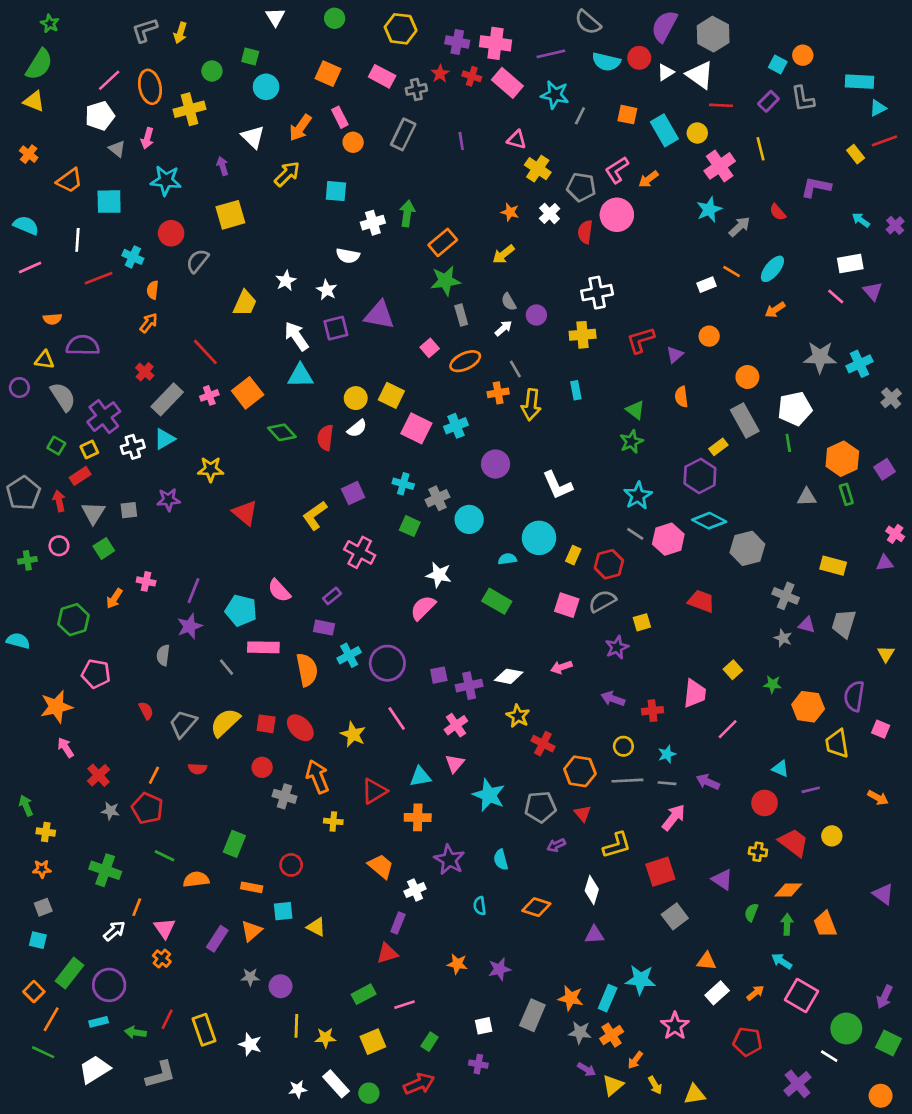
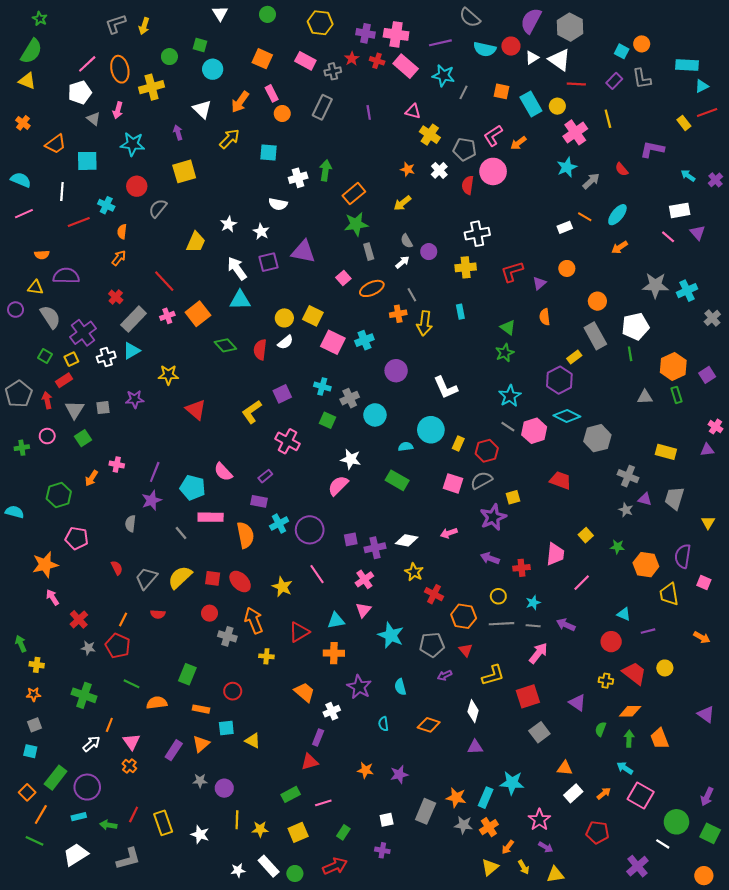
purple star: (617, 647) -> (493, 517), size x1.4
purple arrow: (586, 1069) -> (546, 847), moved

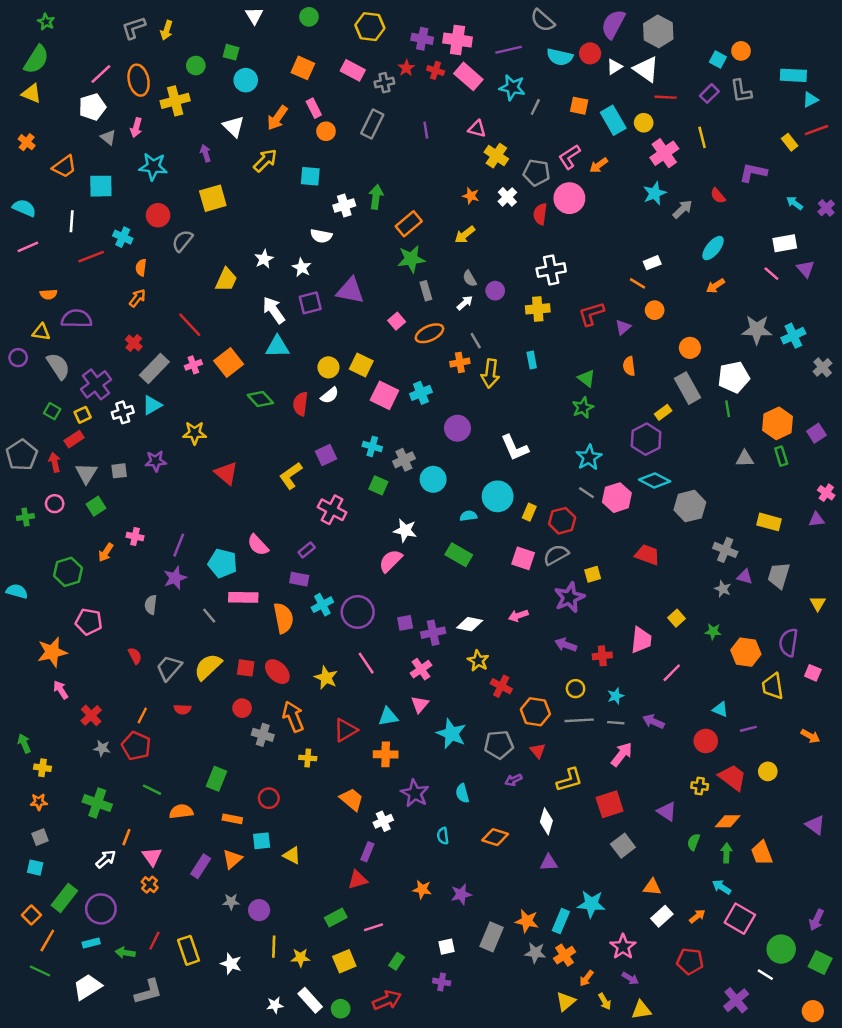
orange line: (585, 217) -> (638, 283), moved

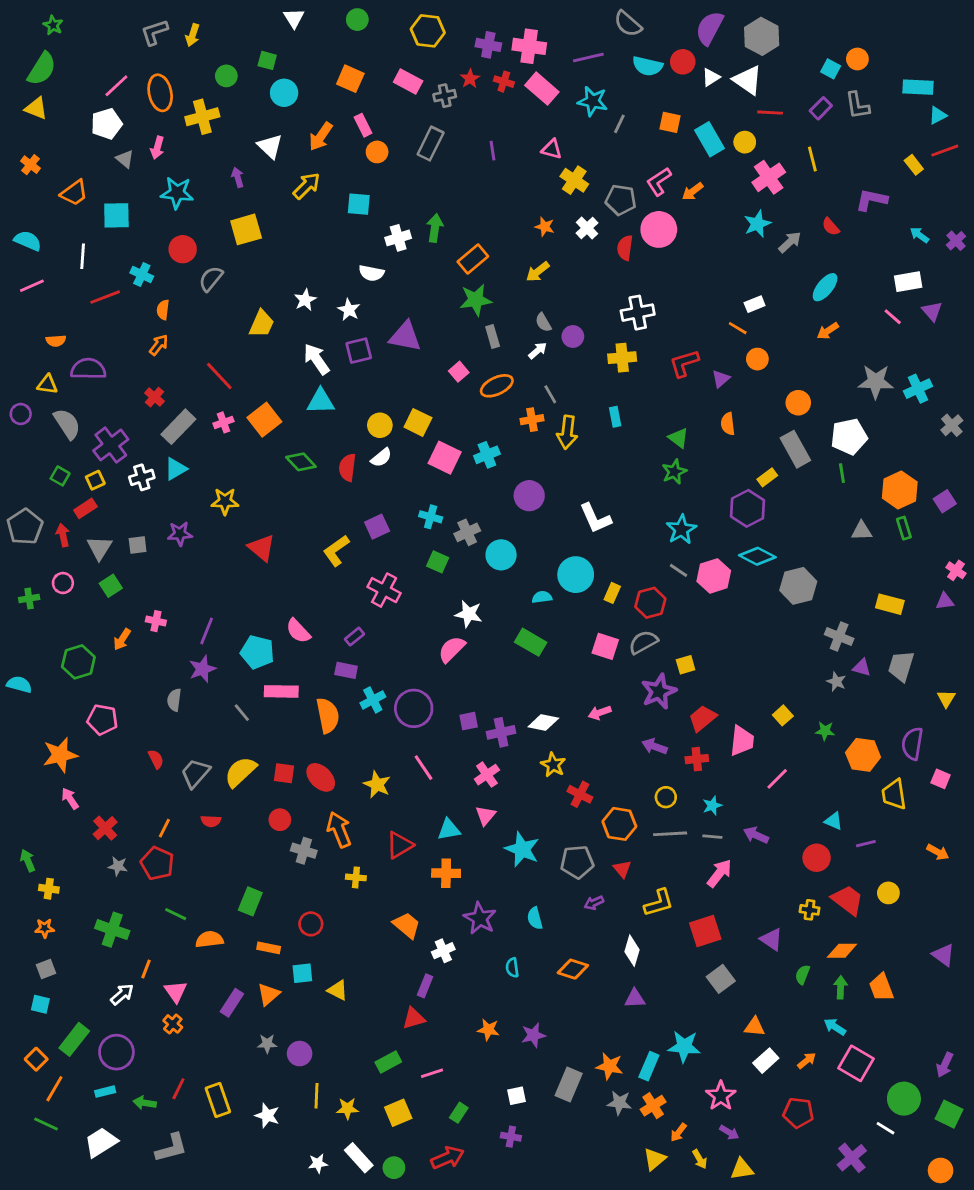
red trapezoid: (647, 555) -> (702, 718), moved, turned -60

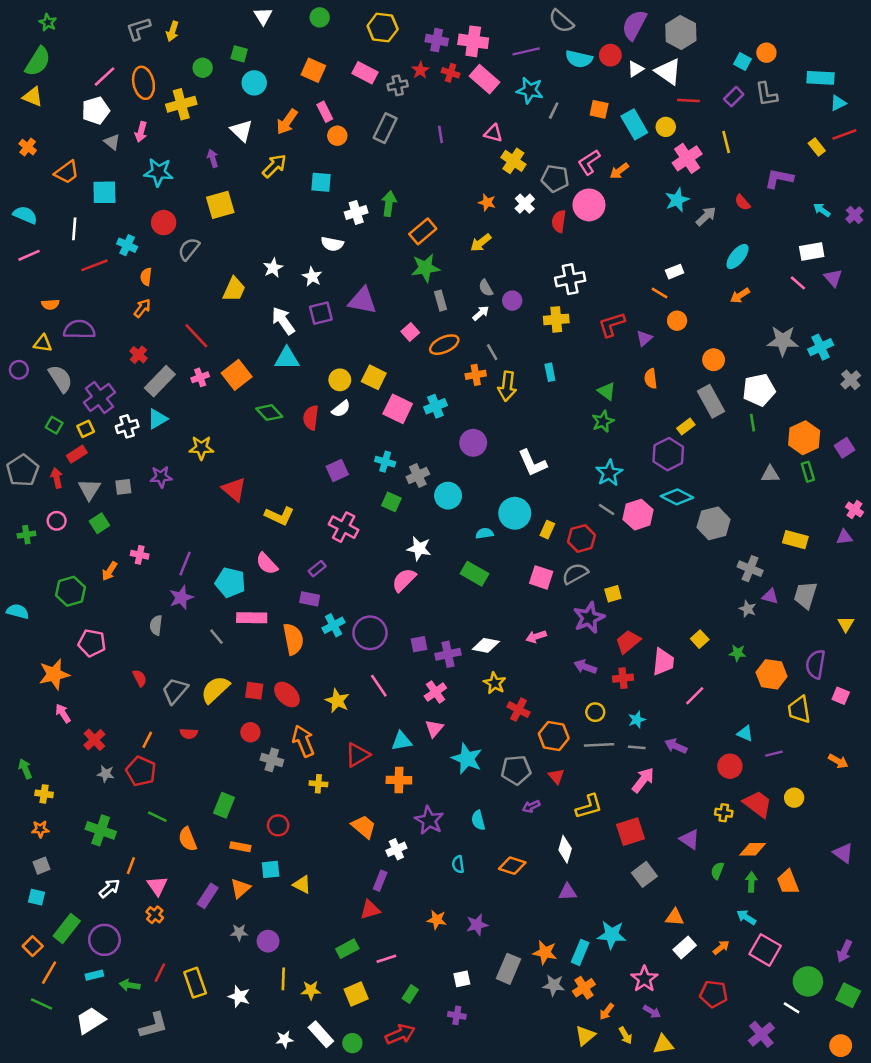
yellow L-shape: (336, 551) -> (279, 516), moved, turned -120
orange semicircle: (209, 939) -> (188, 839), turned -105

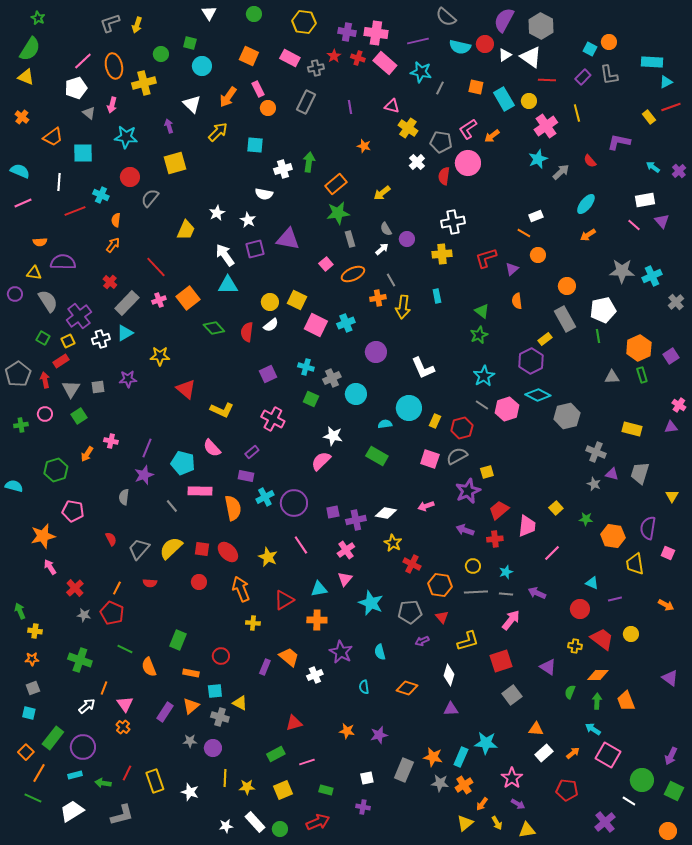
orange star: (487, 202) -> (364, 146), moved
gray cross: (272, 760) -> (220, 717), moved
purple rectangle: (380, 881) -> (265, 667), moved
green rectangle: (410, 994) -> (326, 790), turned 72

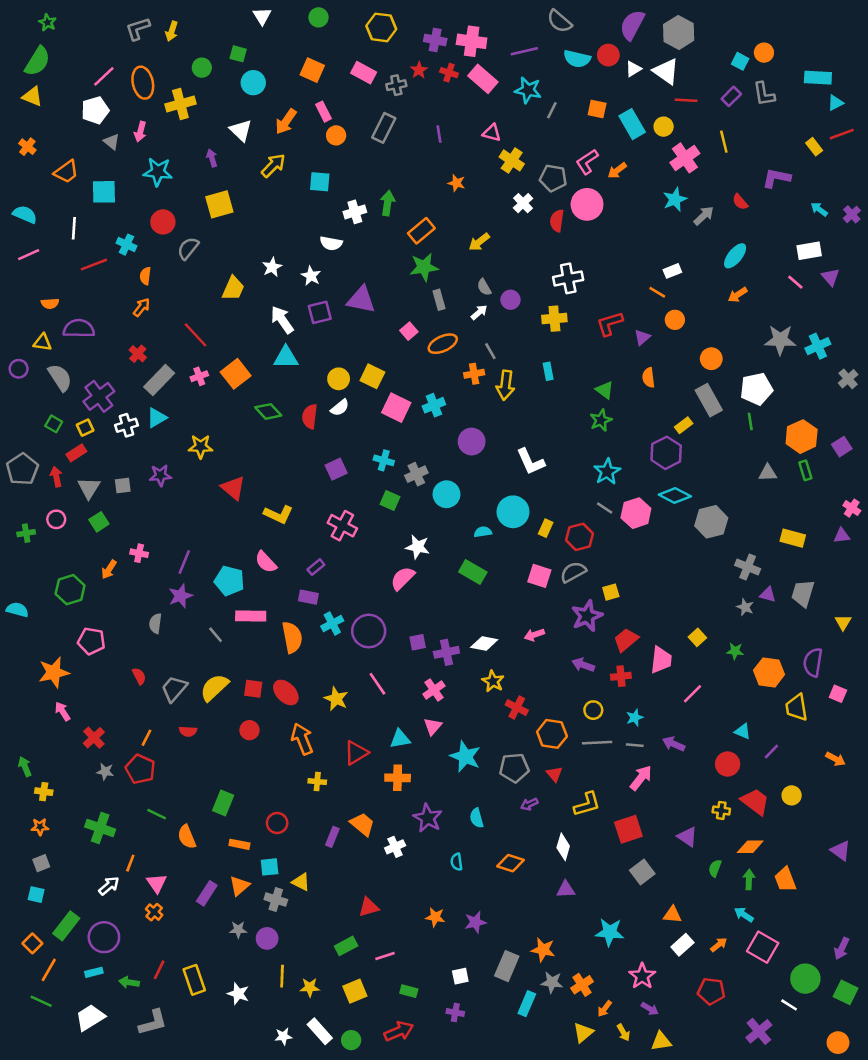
purple line: (615, 599) -> (771, 751), turned -32
cyan rectangle: (461, 757) -> (527, 1004), moved

